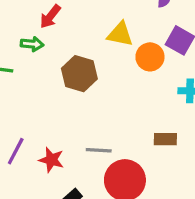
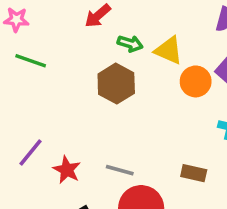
green arrow: (32, 44) -> (130, 44), moved

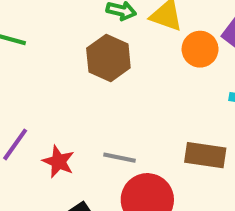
brown rectangle: (194, 173) -> (205, 155), size x1.4

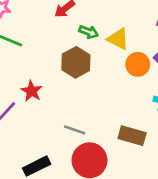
red star: (58, 162) -> (32, 91), moved

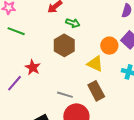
yellow triangle: (118, 39) -> (95, 64), moved
brown rectangle: (132, 136) -> (96, 91), moved, turned 48

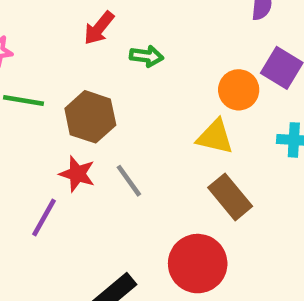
brown hexagon: (64, 45) -> (90, 117), moved
gray line: (65, 95) -> (129, 181), moved, turned 49

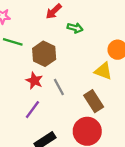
brown rectangle: (230, 197) -> (94, 101), moved
purple line: (44, 218) -> (32, 110), moved

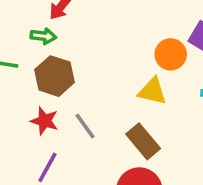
green arrow: (75, 28) -> (43, 36), moved

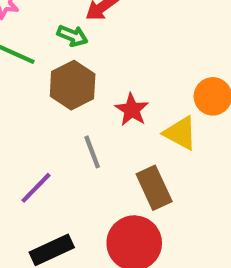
red star: (45, 121) -> (132, 110), moved

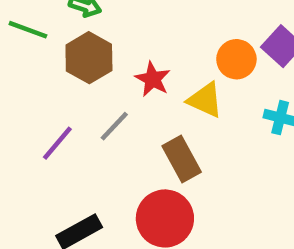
gray line: (92, 152) -> (114, 126), turned 68
purple line: (36, 188) -> (57, 143), moved

